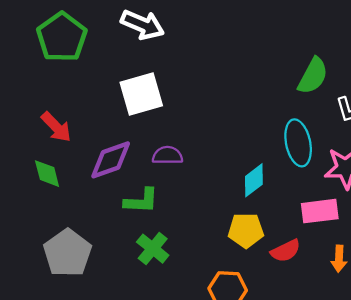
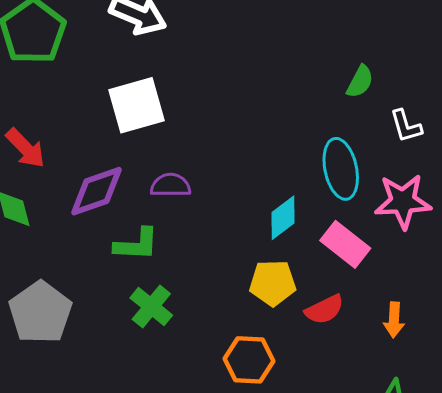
green semicircle: (313, 76) -> (360, 82), size x0.7
pink rectangle: (320, 211) -> (345, 244), moved, turned 45

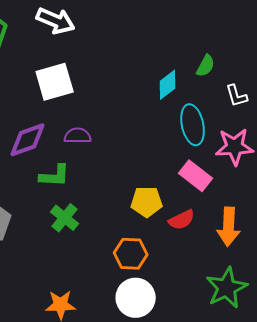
cyan diamond: (283, 218) -> (168, 85), moved
orange arrow: (394, 320) -> (229, 227), size x1.6

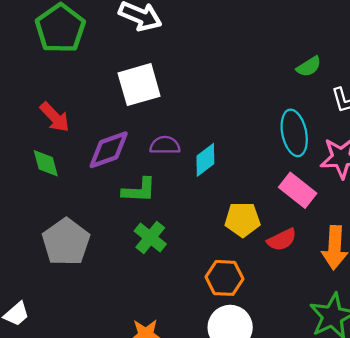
green semicircle: (206, 66) -> (309, 67), turned 30
cyan diamond: (168, 85) -> (205, 160), moved

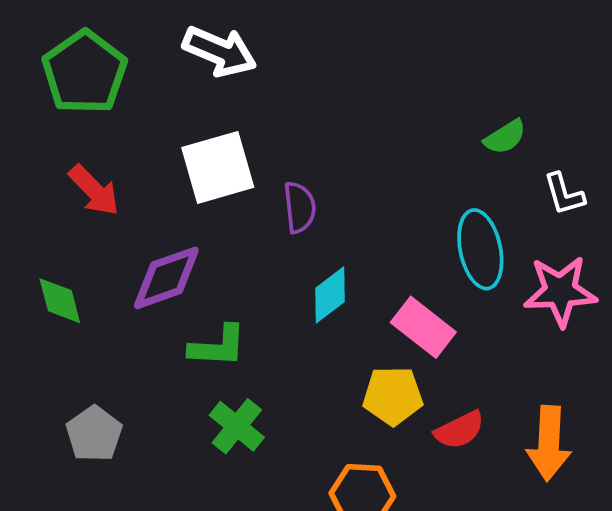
red arrow: (55, 117) -> (94, 190), moved
purple semicircle: (165, 145) -> (300, 207), moved, turned 84
pink rectangle: (298, 190) -> (423, 327), moved
gray pentagon: (66, 242) -> (94, 434), size x0.7

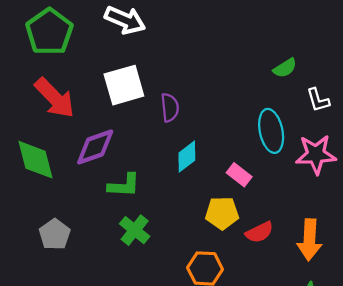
red arrow: (94, 190) -> (55, 98), size x1.4
green diamond: (60, 301) -> (35, 160), size x1.5
pink rectangle: (423, 327) -> (239, 175), size x0.7

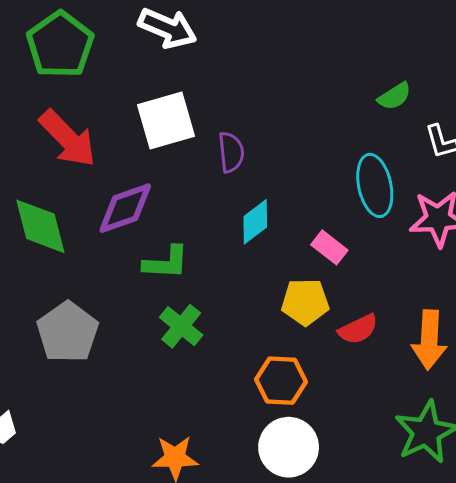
gray pentagon: (55, 234) -> (68, 332), size x1.4

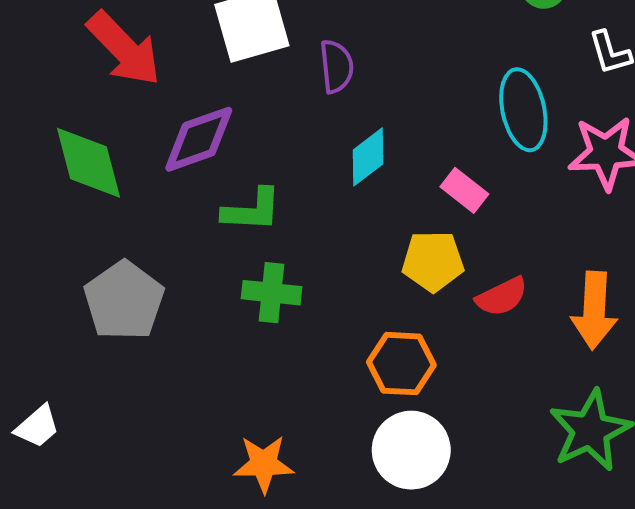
green cross: (181, 326) -> (272, 293), turned -33

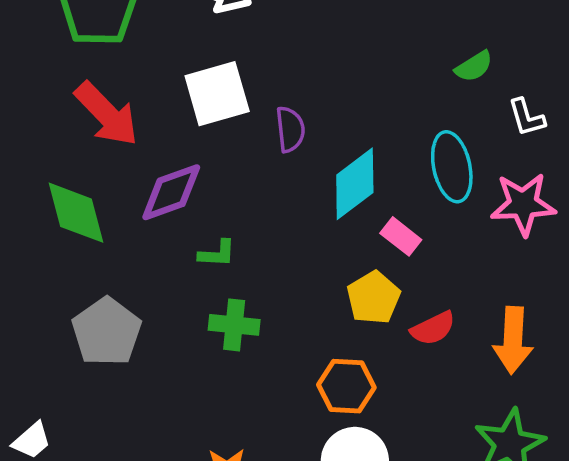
cyan diamond: (368, 157) -> (355, 184), moved, size x1.4
green L-shape: (252, 210) -> (217, 253), size x0.7
yellow pentagon: (433, 261) -> (374, 298), turned -30

